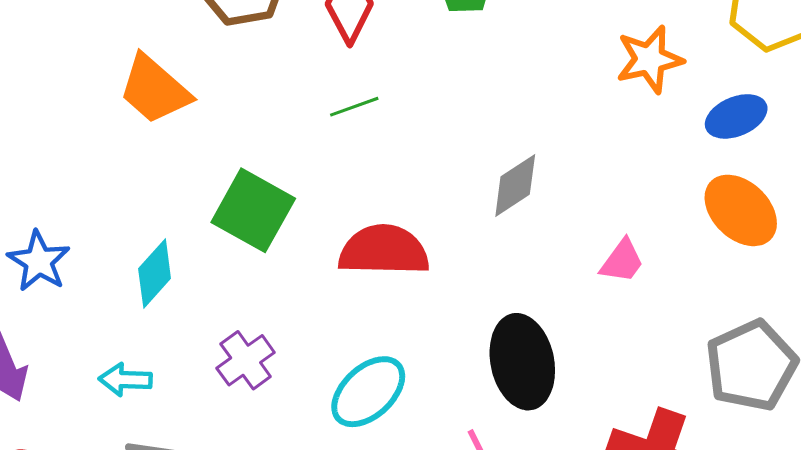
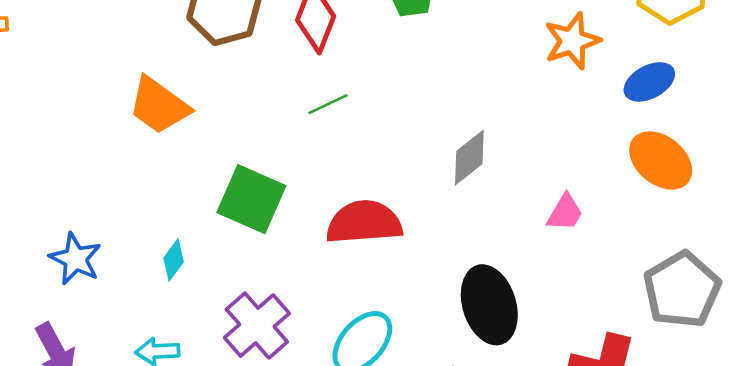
cyan diamond: (155, 274) -> (174, 260), size x0.7
purple cross: (246, 360) -> (257, 326), size x1.4

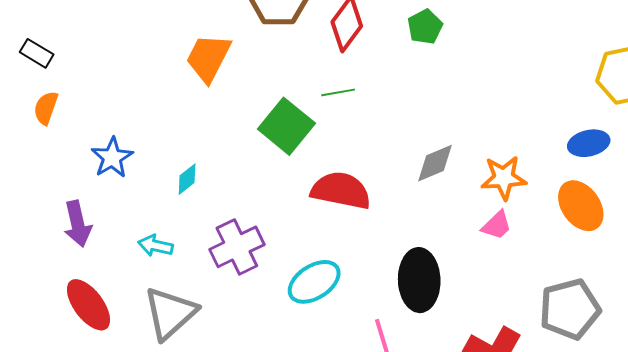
orange star: (572, 41) -> (504, 178), moved
orange trapezoid: (159, 106) -> (208, 58), turned 66
green square: (251, 199) -> (286, 126), moved

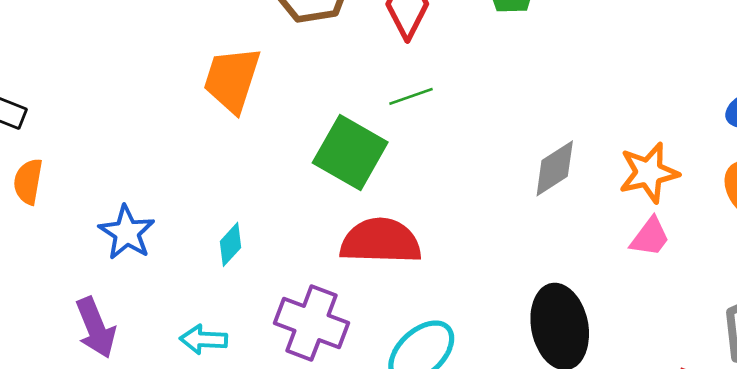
red semicircle: (341, 191) -> (381, 241), moved
purple cross: (237, 247) -> (311, 323), turned -34

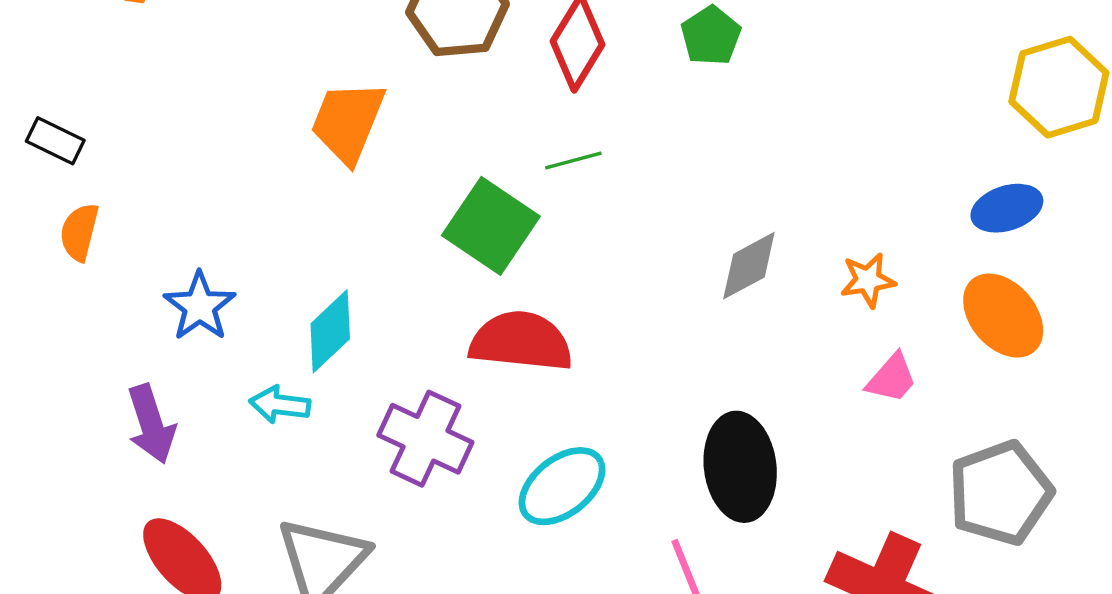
orange star: (649, 173) -> (868, 280), size x0.7
pink trapezoid: (650, 237) -> (892, 378), moved
cyan diamond: (230, 244) -> (330, 331), size x1.5
cyan arrow: (203, 339) -> (280, 405), moved

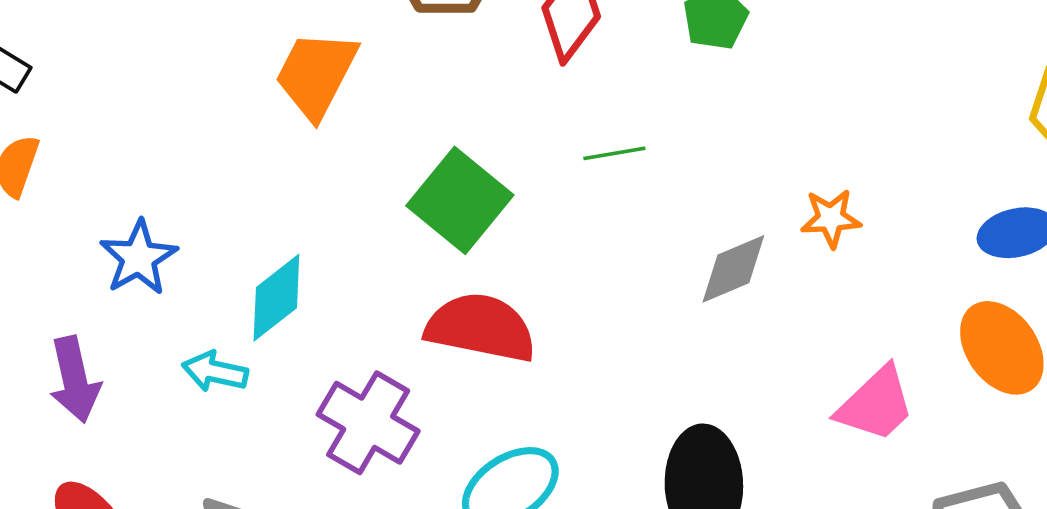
green line: (573, 161) -> (614, 153), moved
orange star: (868, 280) -> (831, 218), moved
pink trapezoid: (892, 378) -> (876, 404), size x1.4

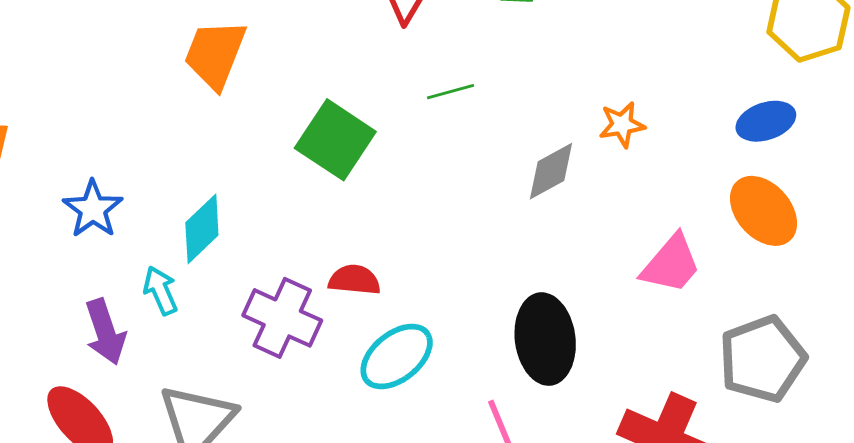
red semicircle: (481, 328) -> (354, 280), moved, size x0.6
cyan arrow: (215, 372) -> (160, 290), turned 60
purple arrow: (75, 380) -> (105, 332), moved

